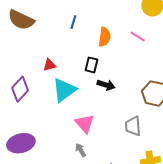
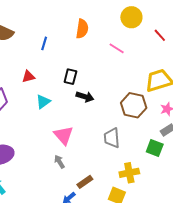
blue line: (73, 22) -> (44, 43), moved
orange semicircle: (105, 37) -> (82, 29), moved
cyan triangle: (64, 90) -> (43, 102), size x0.6

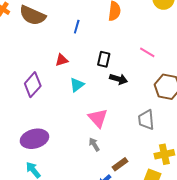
pink line: (117, 48) -> (147, 52), moved

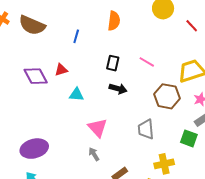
black rectangle: (104, 59) -> (113, 63), moved
purple diamond: (33, 85) -> (36, 76), moved, turned -70
cyan triangle: (77, 85) -> (76, 94), turned 42

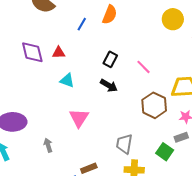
orange semicircle: (114, 21) -> (110, 15), moved
gray trapezoid: (146, 129) -> (124, 144), moved
gray arrow: (94, 154) -> (48, 145), moved

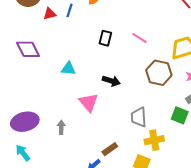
red triangle: (59, 53) -> (50, 14), moved
black arrow: (109, 85) -> (111, 81), moved
gray arrow: (48, 145) -> (61, 127), moved, turned 32

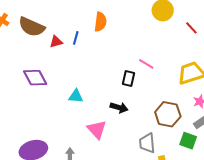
black rectangle: (105, 38) -> (129, 79), moved
brown hexagon: (159, 73) -> (168, 114), moved

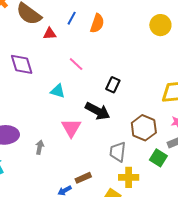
blue line: (76, 38) -> (72, 18), moved
pink line: (146, 64) -> (76, 64), moved
black arrow: (119, 107) -> (98, 111), size x1.4

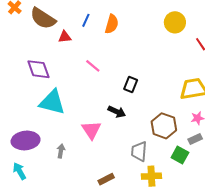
cyan triangle: (58, 91) -> (52, 102), moved, size x1.8
black arrow: (98, 111) -> (117, 112), size x0.7

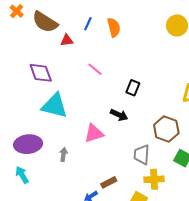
orange semicircle: (112, 24) -> (114, 27), turned -30
pink triangle: (91, 130) -> (94, 133), turned 45

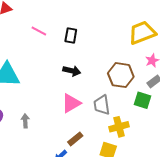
black rectangle: (133, 88) -> (71, 36), moved
pink triangle: (94, 133) -> (71, 103), moved

